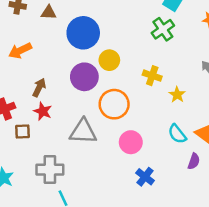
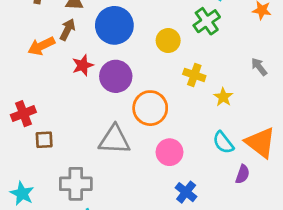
yellow circle: (109, 60) -> (168, 41), moved
brown arrow: (39, 88) -> (68, 29), moved
red star: (43, 111) -> (83, 65), moved, turned 30

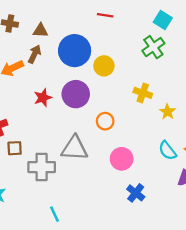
yellow circle: (168, 41) -> (104, 66), moved
red star: (83, 65) -> (43, 98), moved
orange circle: (150, 108) -> (105, 121), size x0.6
gray cross: (76, 184) -> (42, 167), moved

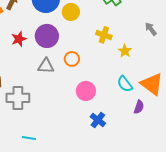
gray triangle: (75, 148) -> (46, 66), moved, size x0.7
cyan line: (55, 214) -> (29, 138), turned -56

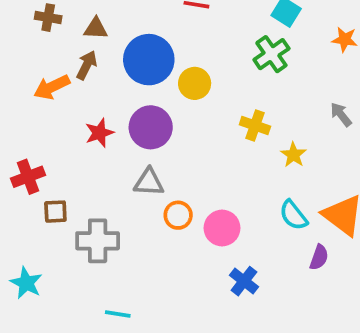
orange circle: (72, 59) -> (178, 215), moved

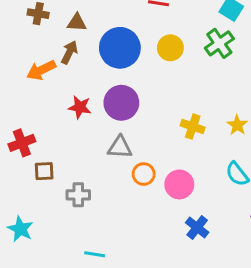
yellow circle: (195, 83) -> (170, 48), moved
yellow cross: (255, 125) -> (193, 127), moved
red star: (99, 133) -> (80, 107), turned 30
gray cross: (98, 241) -> (78, 195), size x0.7

